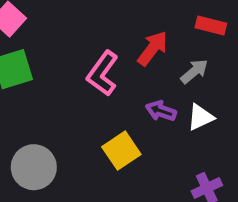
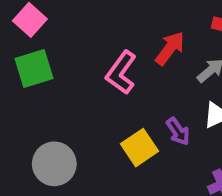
purple arrow: (161, 111) -> (178, 131), moved, turned -144

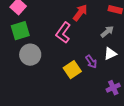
red arrow: (170, 48) -> (80, 13), moved
gray circle: (54, 164) -> (30, 55), moved

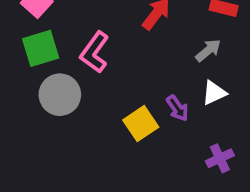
pink L-shape: (63, 33) -> (95, 52), moved

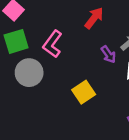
purple arrow: (177, 108) -> (108, 54), moved

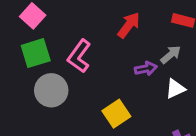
purple arrow: (108, 54) -> (146, 69), turned -66

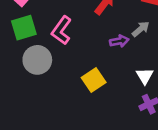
white triangle: (175, 89) -> (145, 76), moved, turned -36

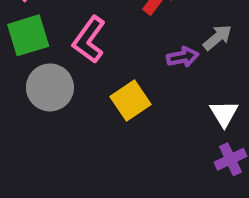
yellow square: (94, 80) -> (130, 101), moved

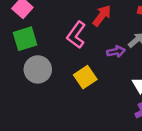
pink L-shape: (89, 40) -> (76, 35), moved

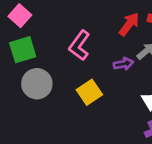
red arrow: (102, 16) -> (129, 24), moved

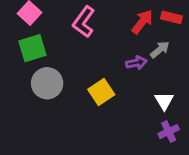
pink L-shape: (79, 45) -> (84, 22), moved

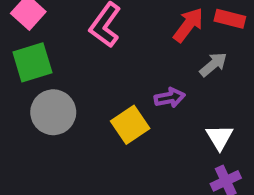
purple arrow: (136, 63) -> (170, 98), moved

